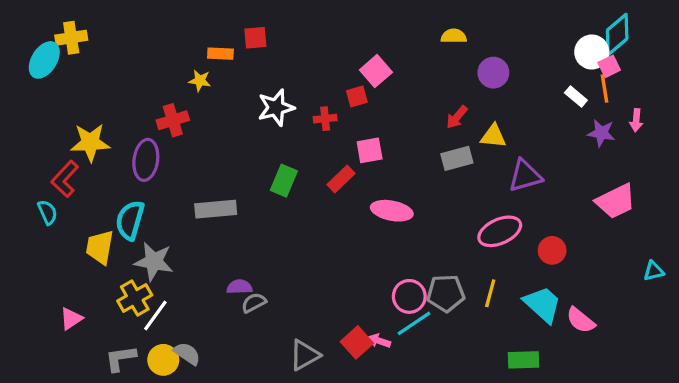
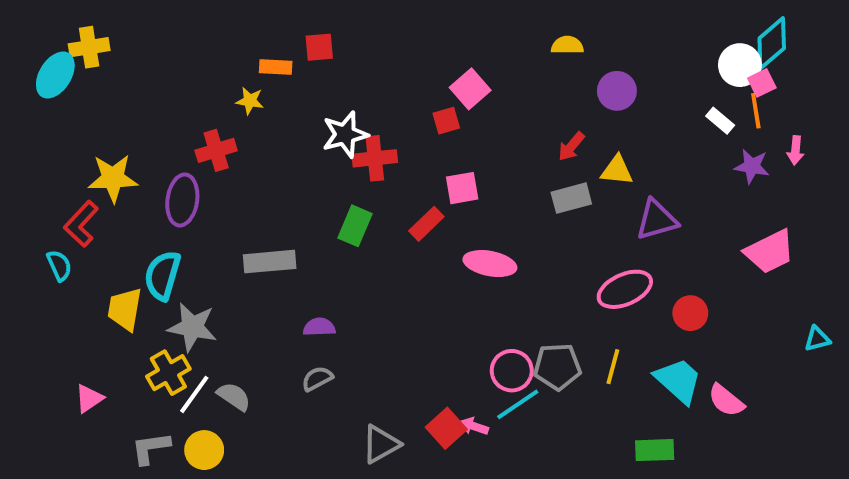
red cross: (325, 119) -> (375, 158), moved, size x1.5
purple semicircle: (239, 287) -> (319, 327), moved
gray semicircle: (187, 354) -> (234, 396), moved

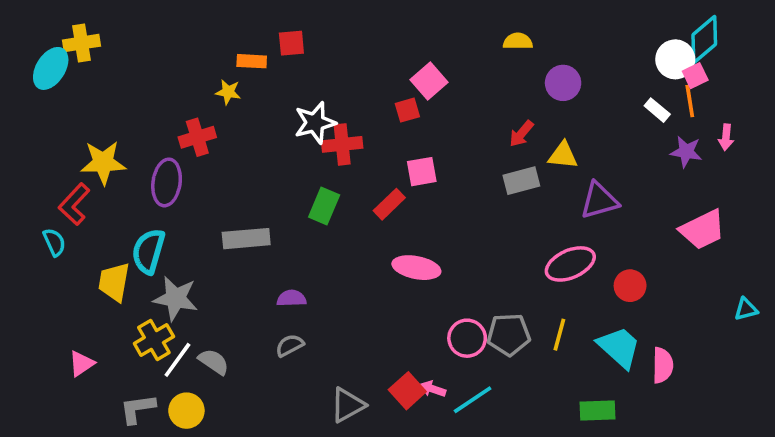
pink ellipse: (490, 264) -> (416, 268), moved
pink semicircle: (726, 400) -> (663, 365), turned -128
cyan line: (518, 404) -> (473, 400), moved

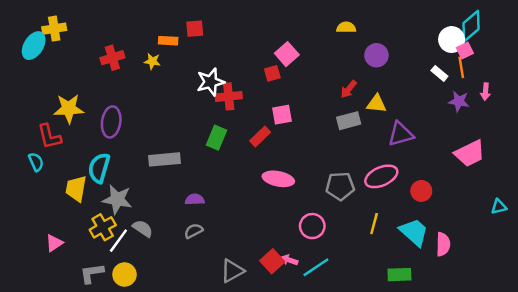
red cross: (197, 137) -> (112, 58), moved
red L-shape: (74, 204) -> (49, 136), turned -56
gray pentagon: (509, 335) -> (340, 186), moved
gray semicircle: (214, 362) -> (143, 228), moved

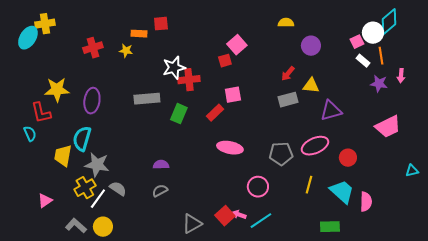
pink square: (465, 50) -> (357, 42), moved
gray rectangle: (164, 159) -> (147, 99), moved
gray L-shape: (92, 273) -> (76, 226), turned 50

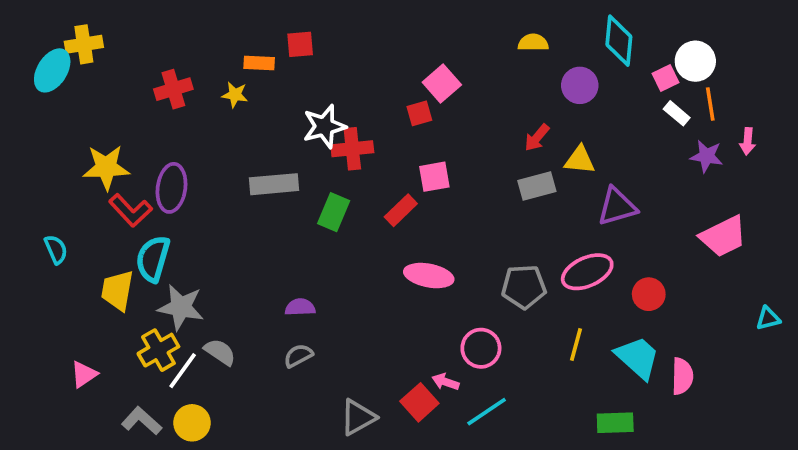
cyan diamond: (389, 22) -> (619, 41), moved, turned -44
red L-shape: (41, 113) -> (130, 210), moved, turned -30
pink arrow: (239, 215) -> (446, 382), moved

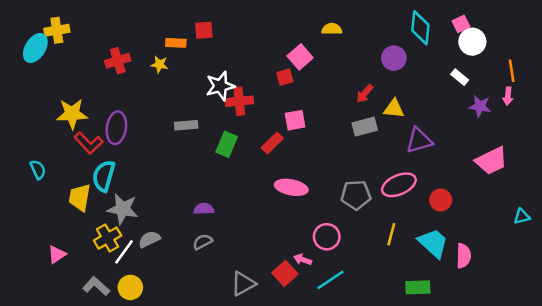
yellow semicircle: (533, 42) -> (332, 29), moved
pink square: (666, 78) -> (461, 24), moved
orange line: (710, 104) -> (512, 71), moved
gray rectangle: (274, 184) -> (186, 125), size x0.7
gray semicircle: (220, 352) -> (149, 239), turned -60

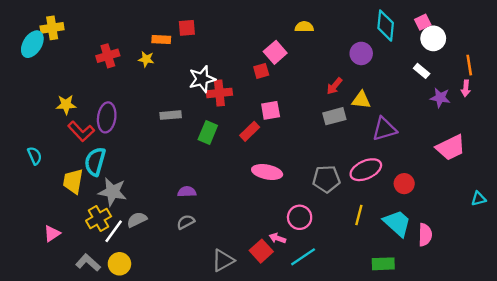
yellow star: (72, 114) -> (66, 105), size x0.7

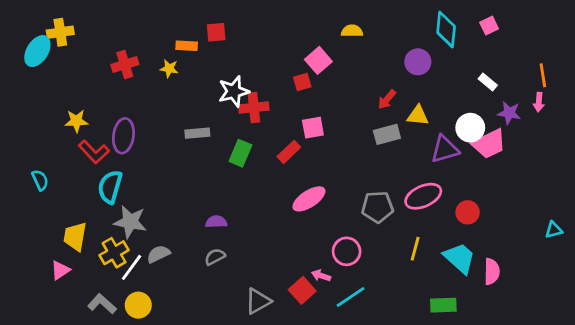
white circle: (433, 38) -> (470, 128), moved
pink trapezoid: (451, 148) -> (489, 144), moved
pink ellipse: (267, 172) -> (309, 199), turned -44
yellow trapezoid: (73, 181) -> (75, 237), moved

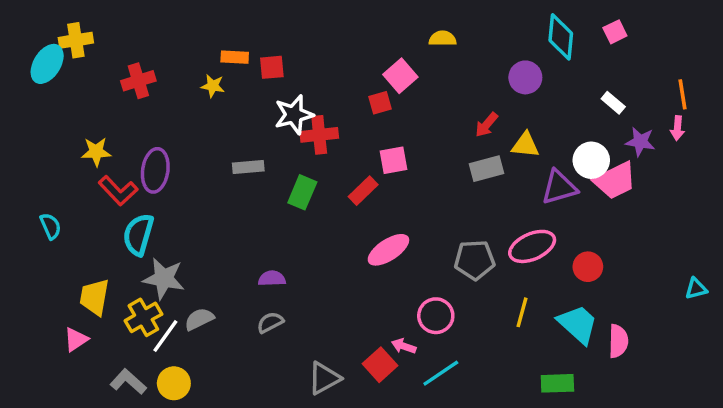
red square: (216, 32) -> (272, 67), moved
red cross: (125, 65) -> (138, 81), moved

